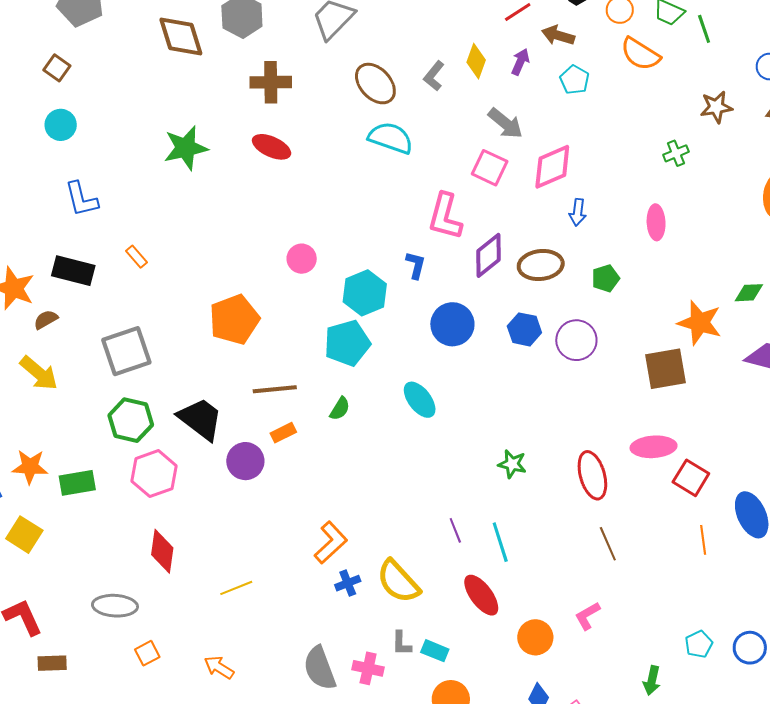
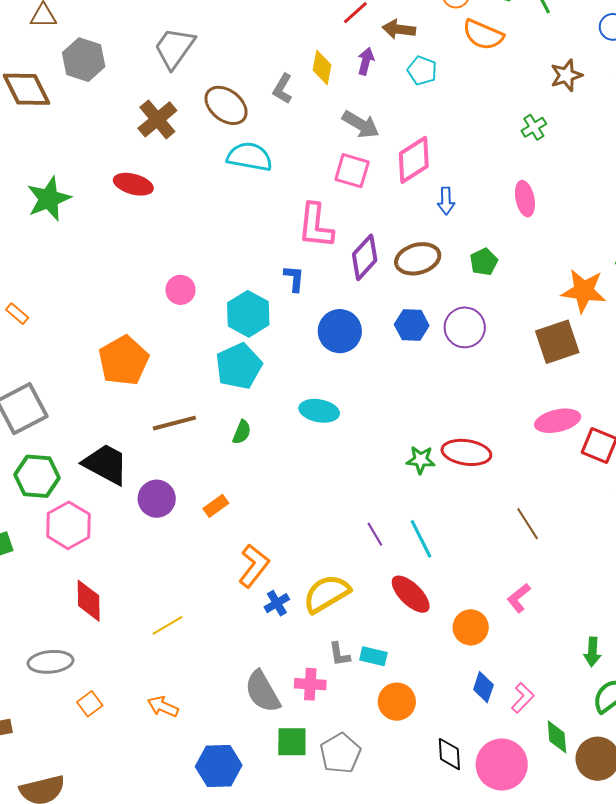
brown cross: (271, 82) -> (157, 119), moved, turned -30
cyan ellipse: (420, 400) -> (319, 411), turned -33
orange rectangle: (283, 433) -> (216, 506), moved
red ellipse: (592, 475) -> (466, 452), moved, turned -57
yellow semicircle: (398, 581) -> (327, 594), turned 111

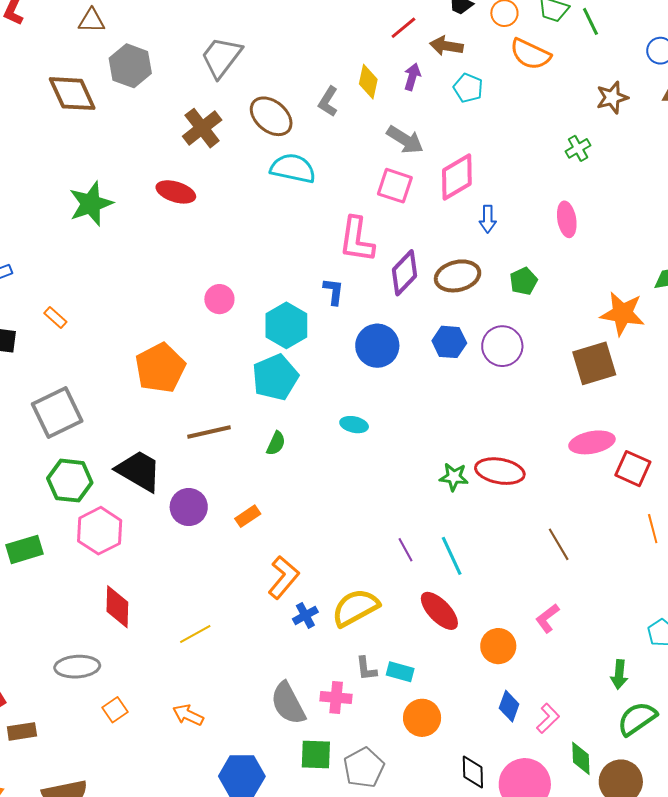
cyan ellipse: (319, 411) -> (354, 425), size x0.7

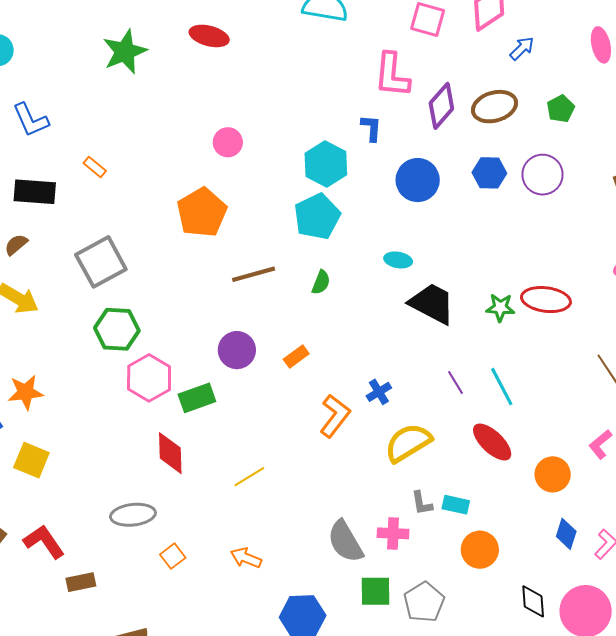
blue arrow: (488, 219) -> (522, 48), turned -132
pink circle: (219, 299) -> (228, 142), moved
black trapezoid: (139, 471) -> (432, 304), moved
green rectangle: (25, 549) -> (197, 398), moved
blue cross: (305, 615) -> (379, 392), moved

